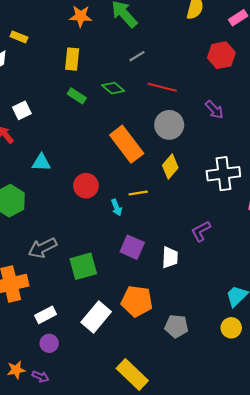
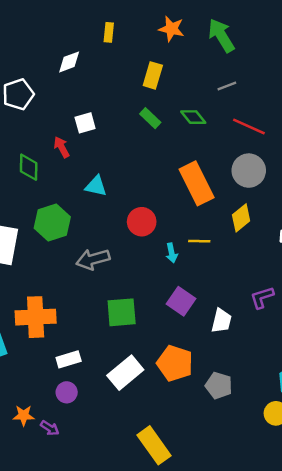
yellow rectangle: (19, 37) -> (109, 32), moved, turned 63
gray arrow: (42, 248) -> (93, 259), moved
gray pentagon: (176, 326) -> (219, 385), moved

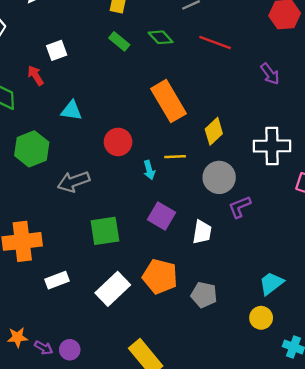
gray circle: (249, 171) -> (219, 177), moved
purple circle: (67, 392) -> (70, 350), moved

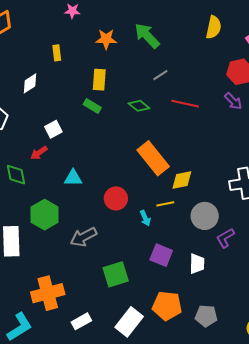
green rectangle: (119, 41) -> (92, 106), moved
purple arrow: (270, 74) -> (233, 101), moved
red arrow: (36, 76) -> (39, 153), turned -84
yellow diamond: (214, 131) -> (182, 180), moved, turned 40

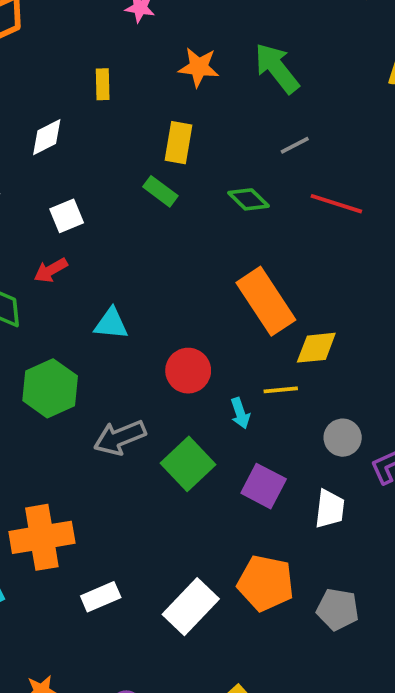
white square: (53, 129) -> (67, 216), moved
gray circle: (205, 216) -> (343, 438), moved, size x0.7
green square: (116, 274) -> (188, 464), moved, turned -32

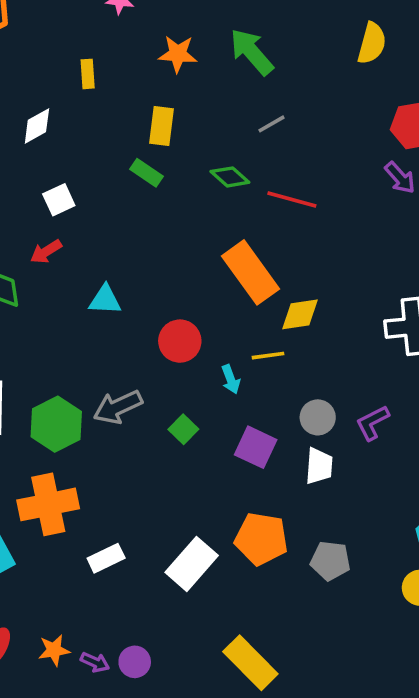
red line: (336, 204) -> (292, 200), moved
green hexagon: (50, 388) -> (56, 424), moved
gray circle: (343, 438) -> (318, 417), moved
green square: (188, 464) -> (183, 429), size x0.6

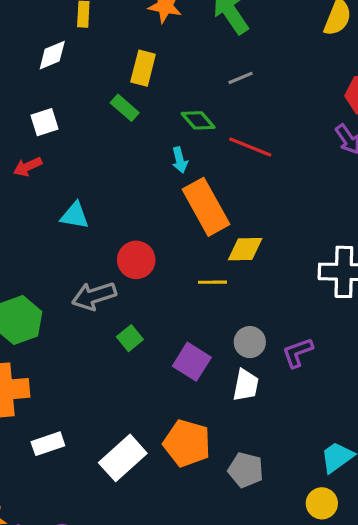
white diamond: (37, 126) -> (52, 55), moved
cyan arrow: (231, 379) -> (180, 160), moved
gray arrow: (118, 407) -> (94, 296), moved

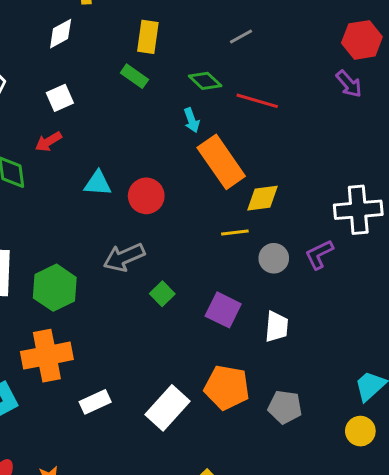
red circle: (136, 260) -> (146, 196), moved
gray circle: (250, 342) -> (274, 258), moved
purple L-shape: (298, 353) -> (319, 254), moved

